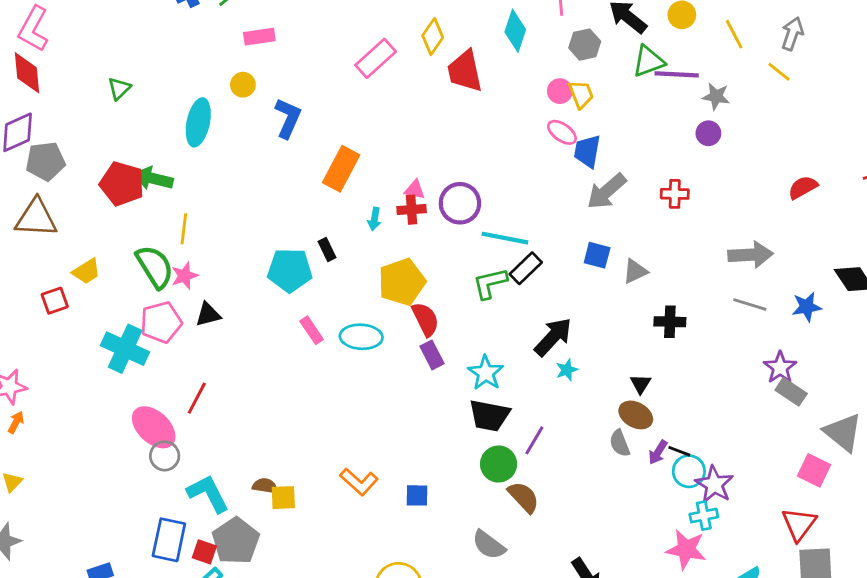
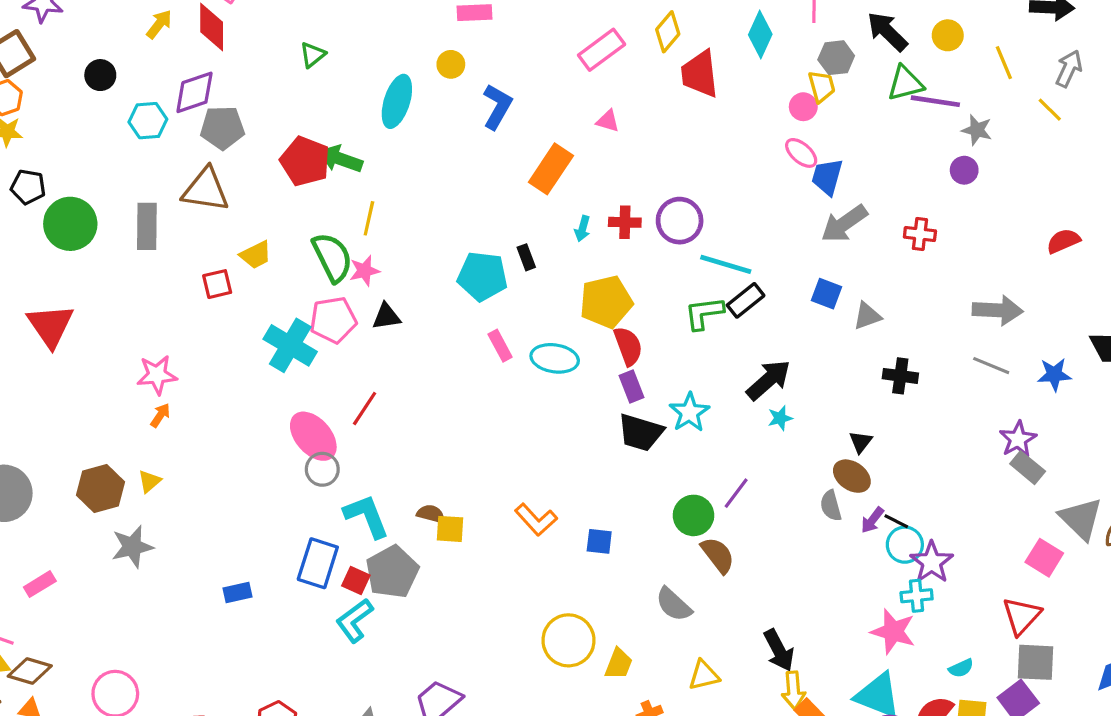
yellow trapezoid: (581, 94) -> (822, 86), moved
pink triangle: (415, 190) -> (608, 121), moved
black trapezoid: (489, 416) -> (641, 432), moved

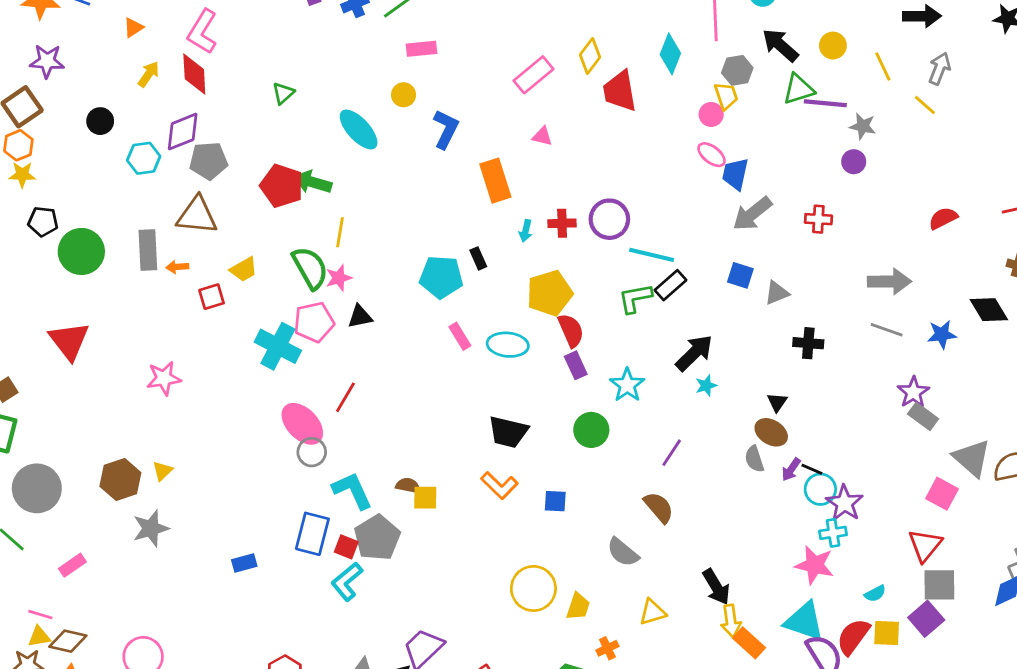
cyan ellipse: (397, 101) -> (359, 130), turned -57
orange rectangle: (551, 169) -> (495, 181), turned -48
orange arrow: (160, 415) -> (177, 267), moved, turned -125
black trapezoid: (641, 432) -> (508, 432), moved
green circle: (693, 515) -> (591, 430), moved

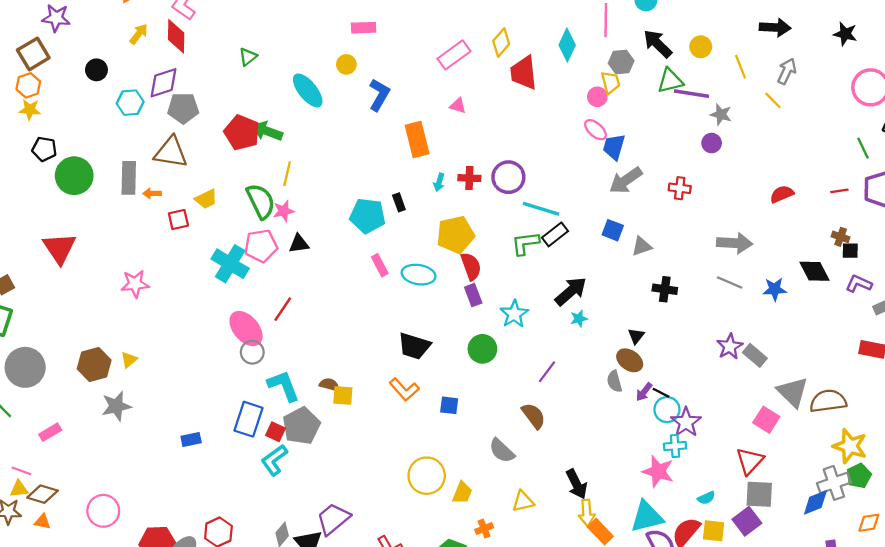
purple star: (913, 392) -> (730, 346), moved
cyan triangle: (804, 621) -> (647, 517), turned -36

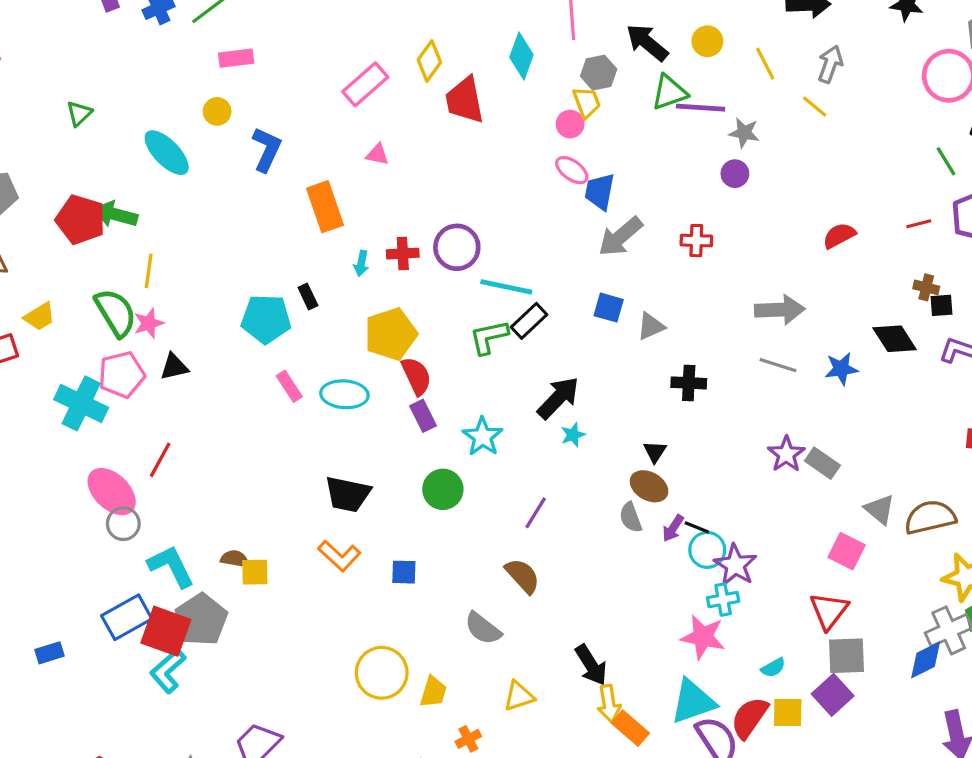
gray triangle: (793, 392) -> (880, 509), size x0.7
blue rectangle: (248, 419) -> (127, 617), turned 48
red square: (275, 432) -> (166, 631), size x1.8

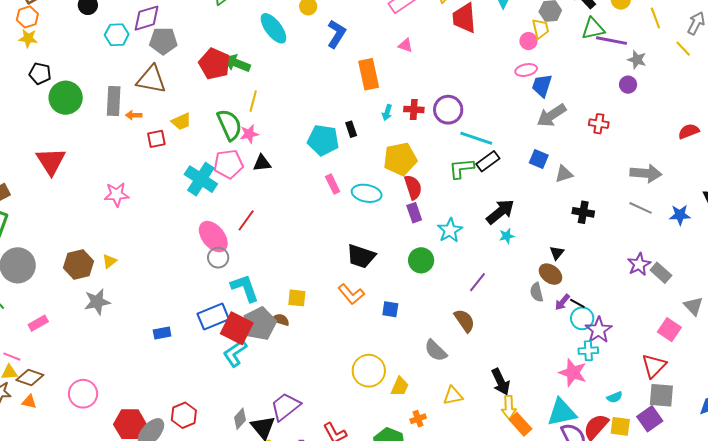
pink ellipse: (572, 170) -> (526, 70), turned -55
brown semicircle: (235, 559) -> (280, 320), moved

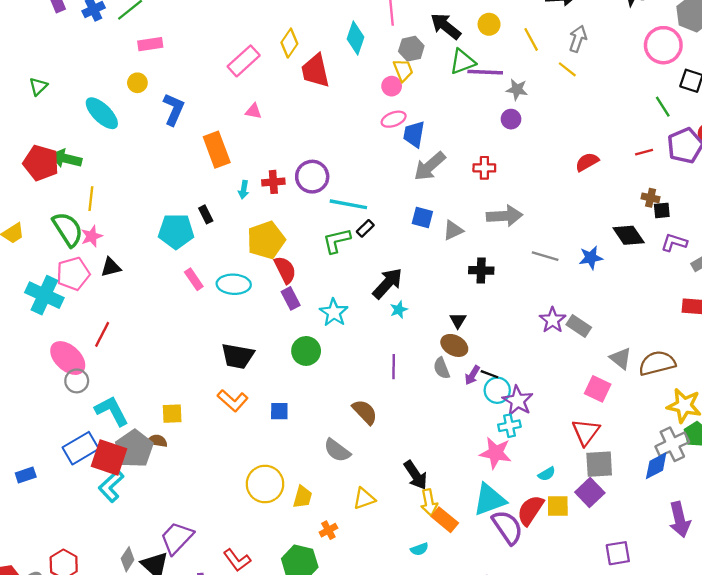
black rectangle: (488, 161) -> (365, 228), size x0.7
gray arrow: (646, 173) -> (504, 216), moved
purple line: (477, 282) -> (394, 367), moved, turned -30

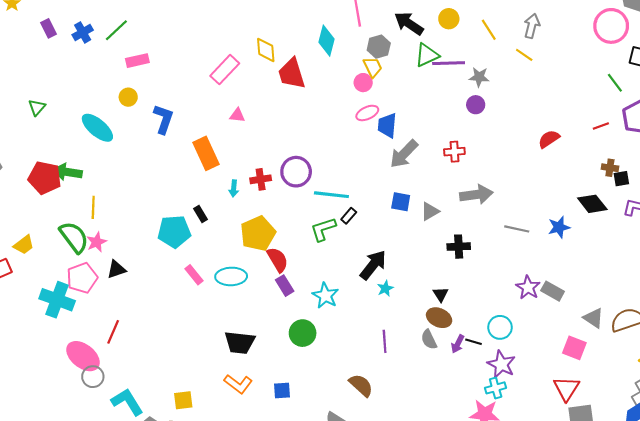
yellow diamond: (289, 43) -> (266, 50), turned -35
cyan circle: (497, 390) -> (500, 327), moved

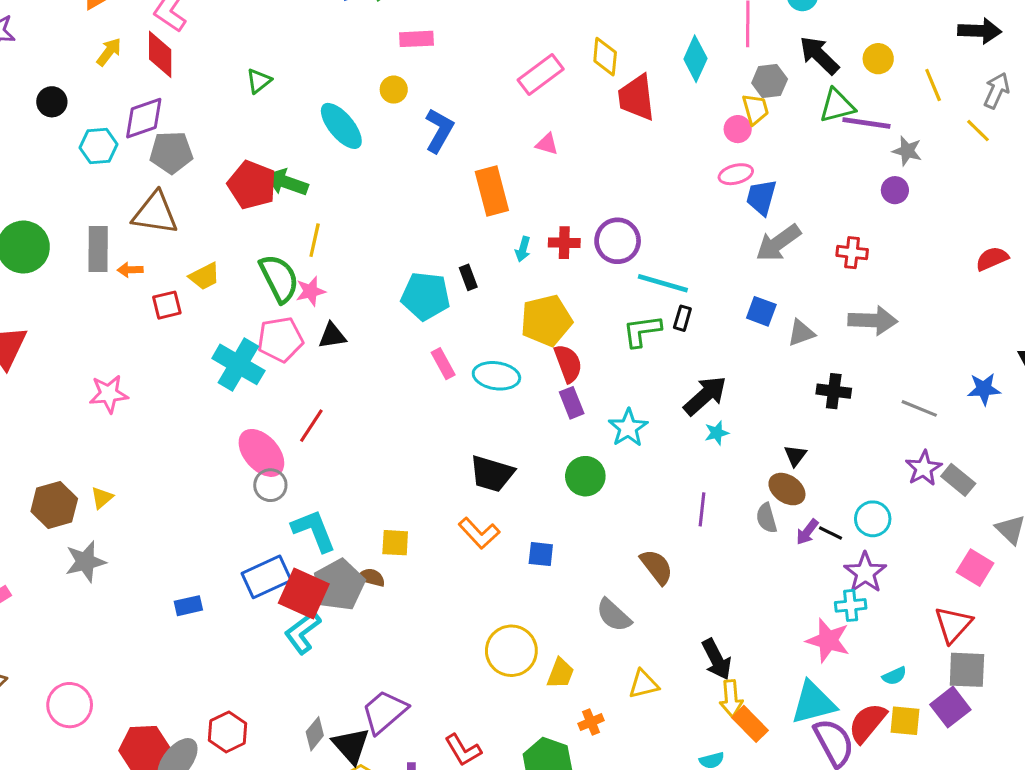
black rectangle: (349, 216) -> (682, 318), turned -35
gray line: (517, 229) -> (919, 408), moved

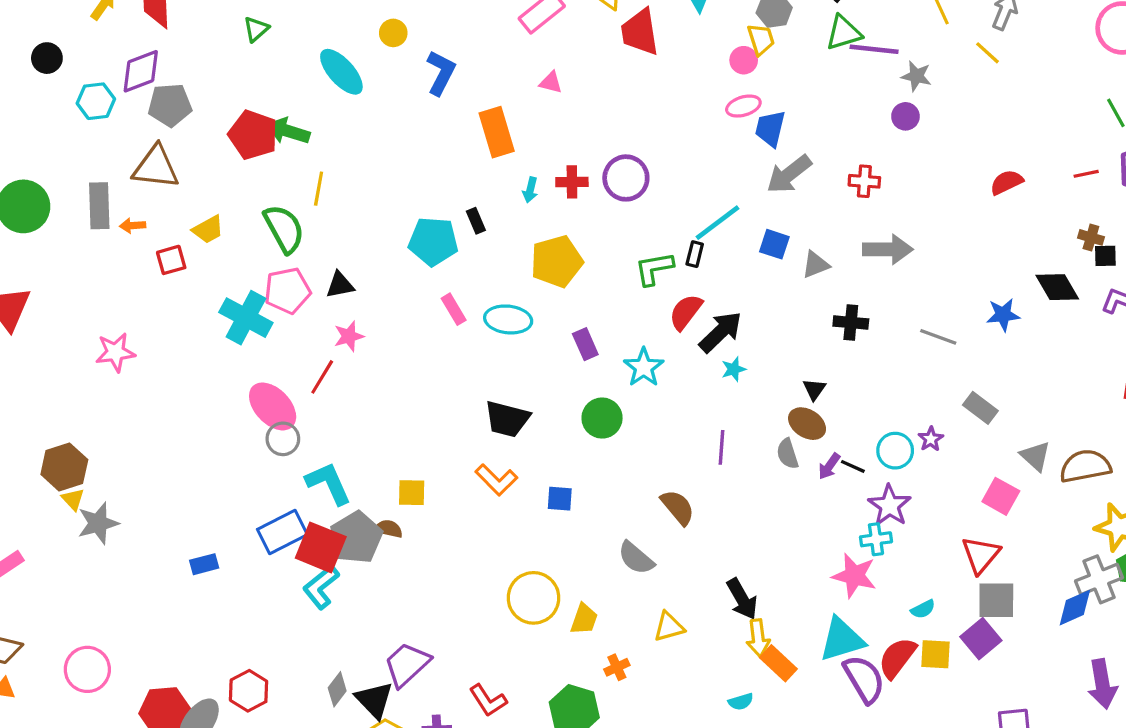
cyan line: (663, 283) -> (717, 223), moved, turned -51
pink star: (311, 291) -> (349, 336), moved
red semicircle: (568, 363) -> (686, 312), moved, turned -120
purple star: (924, 468) -> (931, 439), moved, size x0.7
yellow triangle: (102, 498) -> (73, 499), moved, turned -30

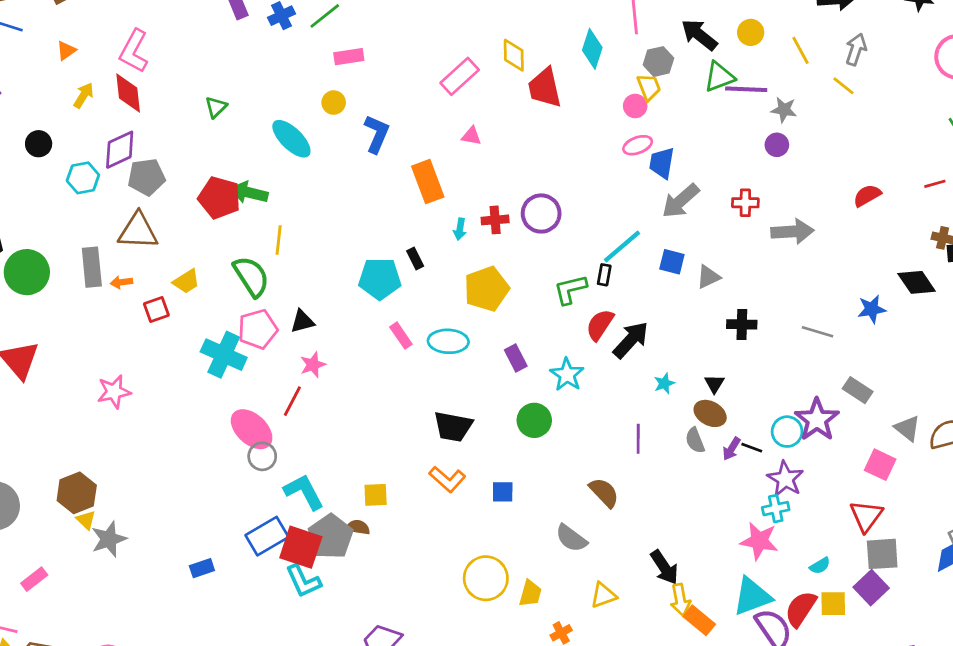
gray arrow: (888, 249) -> (792, 231), moved
cyan star: (734, 369) -> (664, 383), moved
purple star: (931, 439) -> (817, 420), size x2.0
cyan L-shape: (321, 587) -> (303, 581), turned -72

